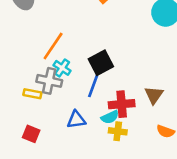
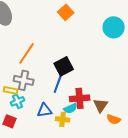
cyan cross: (62, 68) -> (18, 101), moved, turned 32
brown triangle: (154, 95) -> (101, 105), moved
yellow cross: (118, 131) -> (63, 119), moved

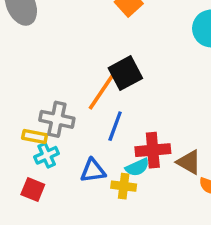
orange line: (27, 53) -> (101, 92), moved
black square: (64, 66) -> (125, 73), moved
brown triangle: (101, 105) -> (189, 162), turned -35

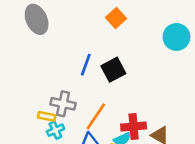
orange line: (101, 92) -> (96, 116), moved
blue line: (115, 126) -> (86, 65), moved

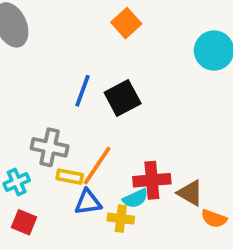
yellow rectangle: (47, 116) -> (70, 177), moved
cyan cross: (55, 130) -> (17, 182), moved

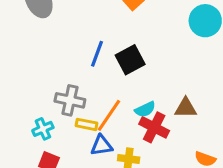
red cross: (152, 180) -> (154, 127), turned 32
brown triangle: (190, 193) -> (186, 108), moved, turned -30
cyan semicircle: (135, 198) -> (145, 109), moved

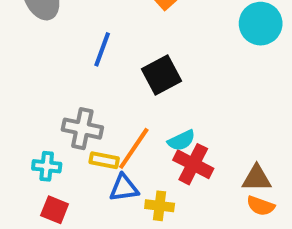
blue line: (97, 54) -> (102, 49), moved
brown triangle: (186, 108) -> (257, 178), moved
cyan cross: (43, 129) -> (47, 166), turned 30

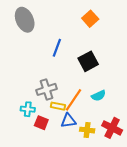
gray cross: (82, 129) -> (47, 89), turned -30
red cross: (193, 164) -> (112, 128), moved
red square: (55, 210) -> (41, 123), moved

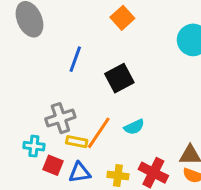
blue triangle: (68, 121) -> (80, 173), moved

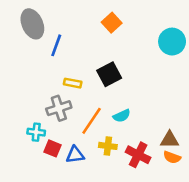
blue line: (75, 59) -> (56, 45), moved
yellow rectangle: (77, 142) -> (73, 83), moved
yellow cross: (118, 176) -> (108, 146), moved

